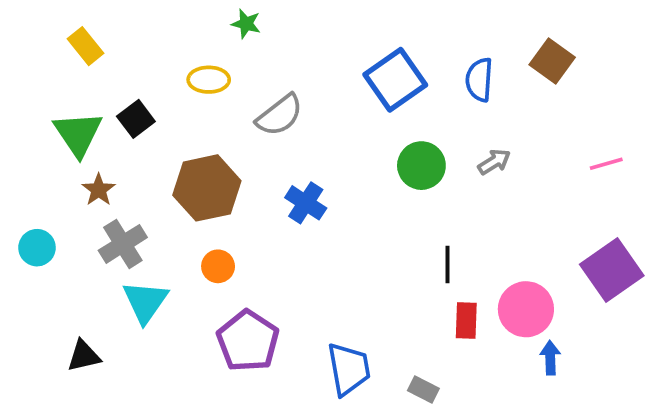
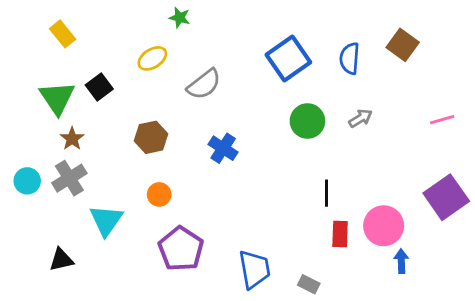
yellow ellipse: (209, 80) -> (152, 58), turned -32
brown hexagon: (207, 188) -> (151, 137), size x0.7
gray cross: (123, 244) -> (69, 178), moved

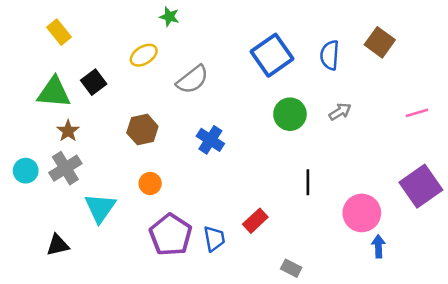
green triangle: (57, 98) -> (54, 92), turned -51
red rectangle: (340, 234) -> (255, 221), moved, turned 45
blue trapezoid: (254, 269) -> (214, 239), moved, size x0.7

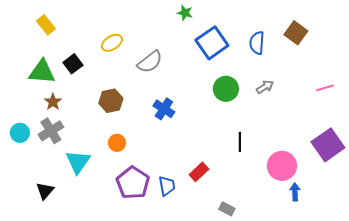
green star: (169, 17) -> (185, 13), moved
black triangle: (58, 245) -> (45, 191), turned -36

